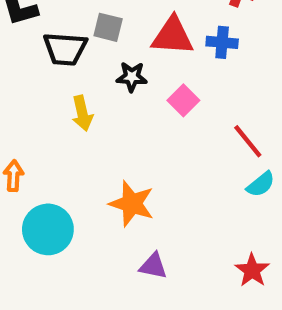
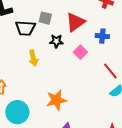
red triangle: (173, 36) -> (75, 22), turned -40
blue cross: (222, 42) -> (102, 36), moved
orange star: (132, 204) -> (56, 100), turned -30

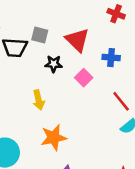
red triangle: (75, 22) -> (77, 40), turned -40
yellow arrow: (33, 58) -> (39, 100), moved

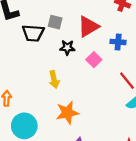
red triangle: (77, 40) -> (88, 27), turned 45

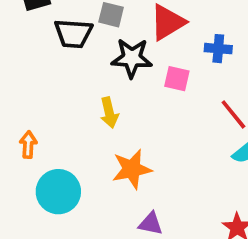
black star: (67, 48) -> (132, 58), size x1.5
pink square: (94, 60) -> (177, 79), turned -32

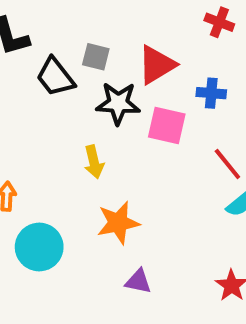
black trapezoid: (73, 34) -> (55, 77), turned 48
pink square: (177, 79) -> (167, 126), size x1.4

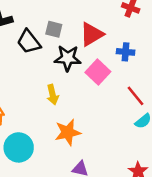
pink square: (167, 126) -> (98, 72), turned 30

